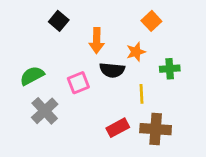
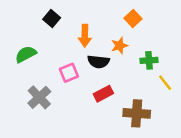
green semicircle: (32, 76) -> (26, 54), moved
yellow line: (142, 94) -> (165, 83), moved, turned -35
red rectangle: (118, 128) -> (103, 94), moved

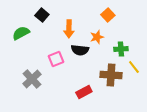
green semicircle: (26, 54) -> (21, 33), moved
red rectangle: (103, 94) -> (84, 92), moved
brown cross: (137, 113) -> (111, 75), moved

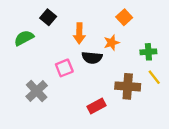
green cross: (121, 49) -> (148, 52), moved

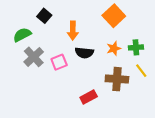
orange square: (124, 17) -> (114, 16), size x1.5
orange star: (112, 43) -> (114, 48), moved
gray cross: (37, 91) -> (34, 57), moved

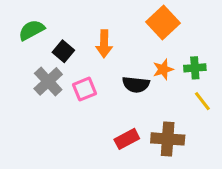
black square: (44, 16) -> (63, 51), moved
green semicircle: (22, 35) -> (32, 30), moved
black semicircle: (84, 53) -> (136, 84), moved
brown cross: (117, 79) -> (168, 139), moved

